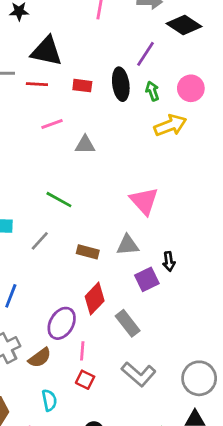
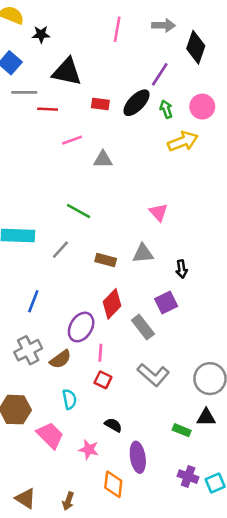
black diamond: (184, 25) -> (196, 47), turned 76
red line: (37, 84) -> (48, 109), moved
black ellipse: (121, 84) -> (136, 103), turned 52
pink triangle: (144, 201) -> (158, 212), size x0.7
purple square: (147, 279) -> (166, 303), moved

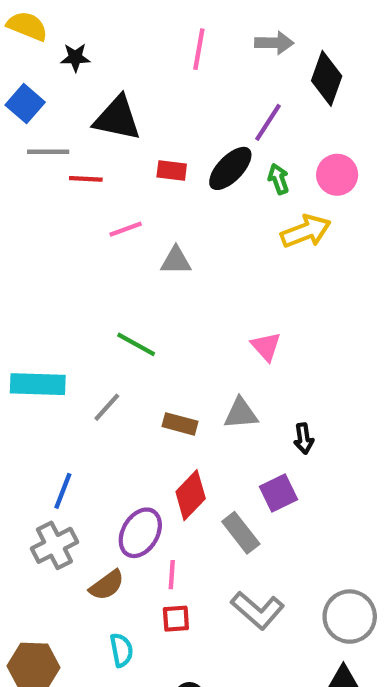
gray cross: (28, 350) -> (54, 545), moved
red square: (103, 380) -> (176, 619), turned -30

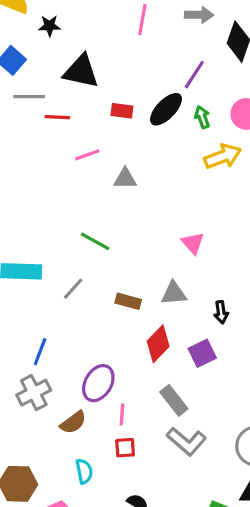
red diamond: (191, 495) -> (158, 344), moved
gray rectangle: (241, 533) -> (174, 400), moved

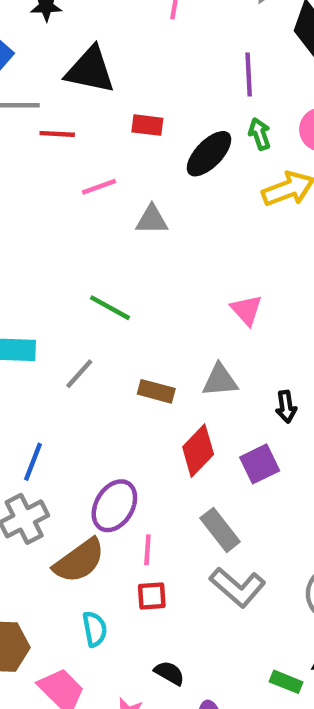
purple line: (194, 75) -> (249, 74), turned -36
black ellipse: (166, 109) -> (209, 154), moved
brown semicircle: (73, 422) -> (79, 561), size x1.4

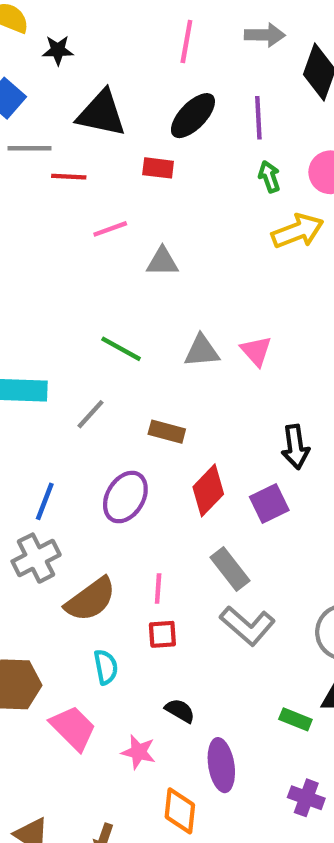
black ellipse: (209, 154) -> (193, 116), moved
gray triangle: (220, 380) -> (202, 351), moved
black arrow: (286, 407) -> (295, 447), size x1.4
purple ellipse: (114, 506) -> (125, 497), moved

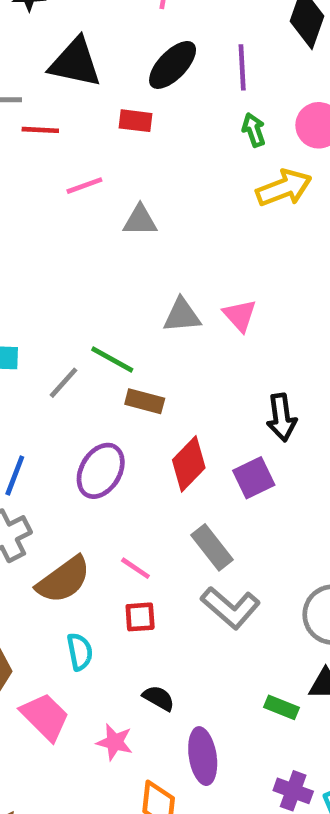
green line: (121, 349) -> (112, 360), moved
pink line: (158, 589) -> (135, 568), turned -60

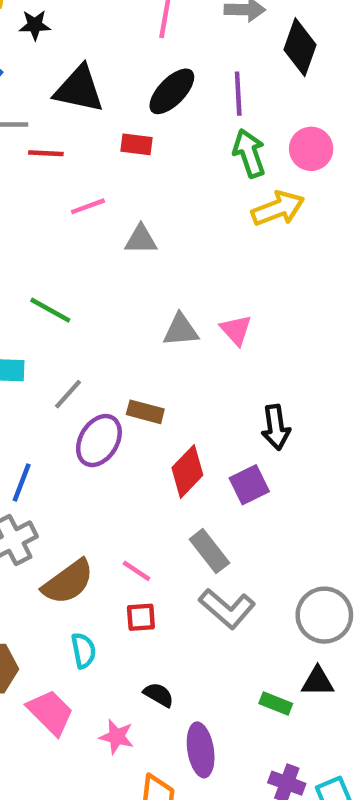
green arrow: (254, 130) -> (249, 153), size x1.5
green line: (112, 360) -> (50, 310), moved
purple ellipse: (101, 471) -> (99, 441), moved

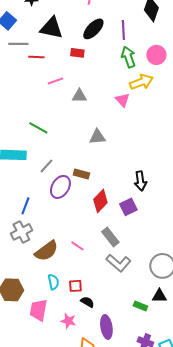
pink triangle: (236, 330) -> (122, 100), moved
red square: (141, 617) -> (75, 286), moved
pink trapezoid: (50, 712) -> (38, 310), turned -125

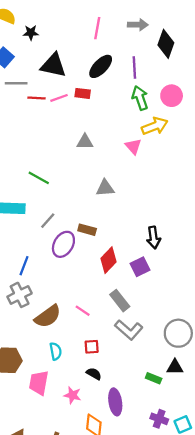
pink line: (55, 81) -> (59, 98), moved
red square: (75, 286) -> (92, 347), moved

